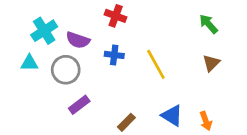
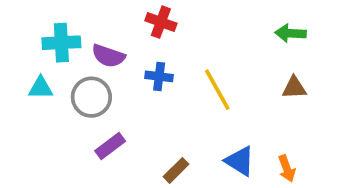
green arrow: (208, 24) -> (290, 33), turned -45
cyan cross: (44, 31) -> (61, 43), turned 30
brown triangle: (211, 63) -> (294, 88), turned 42

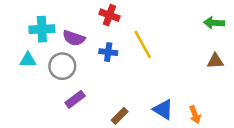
green arrow: (290, 33) -> (214, 23), moved
brown triangle: (294, 88) -> (215, 61), moved
yellow line: (217, 90) -> (143, 44), moved

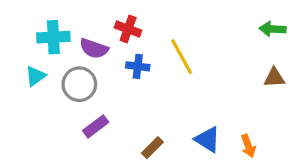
red cross: (109, 15) -> (128, 29), moved
cyan triangle: (28, 60) -> (35, 76), turned -36

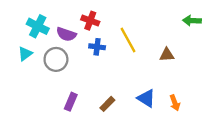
cyan cross: (53, 37) -> (38, 26), turned 30
brown triangle: (274, 78) -> (167, 55), moved
purple rectangle: (96, 126) -> (71, 102), moved, turned -30

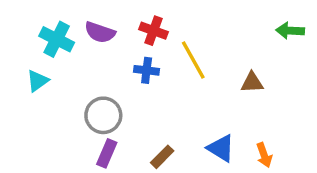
red cross: (90, 21) -> (153, 31), moved
purple semicircle: (66, 34) -> (100, 32), moved
gray circle: (56, 59) -> (103, 115), moved

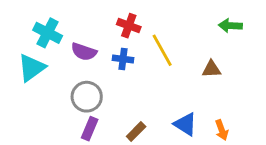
green arrow: (290, 31) -> (230, 26), moved
purple semicircle: (100, 32) -> (84, 52), moved
cyan triangle: (38, 81) -> (32, 68), size x1.5

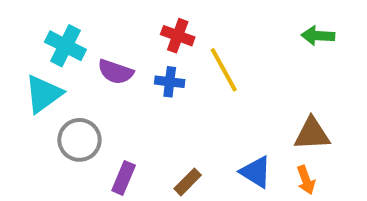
brown triangle: (211, 69) -> (312, 134), moved, size x1.4
gray circle: (87, 97) -> (79, 140), moved

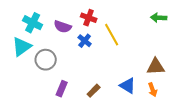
purple semicircle: (116, 72) -> (63, 27), moved
blue cross: (170, 82) -> (85, 41), turned 32
gray circle: (79, 140) -> (46, 60), moved

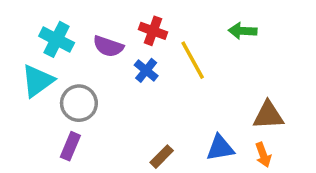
green arrow: (159, 18) -> (243, 31), moved
blue triangle: (128, 86) -> (220, 148), turned -42
purple rectangle: (62, 89) -> (70, 146), moved

